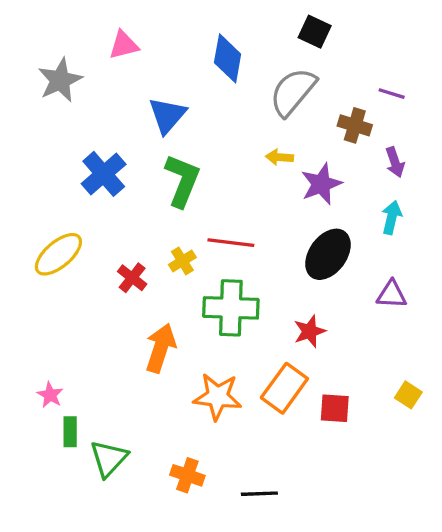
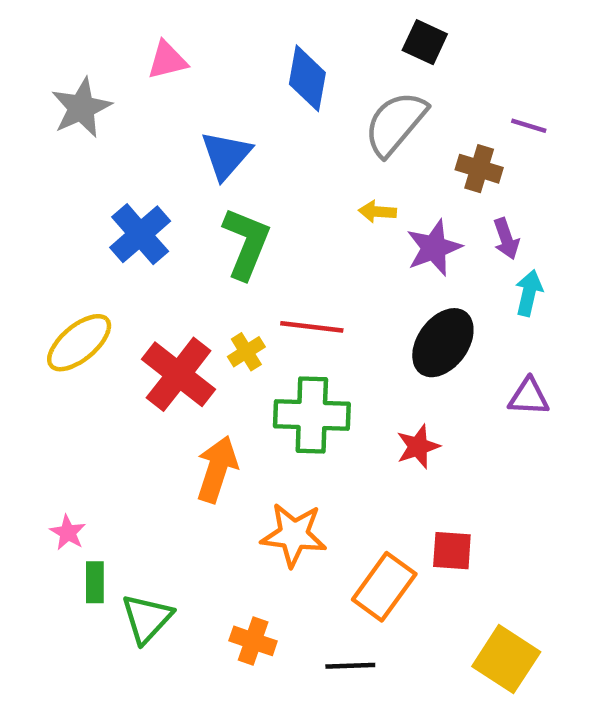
purple arrow: (395, 162) -> (506, 239), moved
red cross: (132, 278) -> (179, 374), size x1.8
orange rectangle: (284, 388) -> (384, 587), moved
yellow square: (408, 395) -> (506, 659), moved, size x1.8

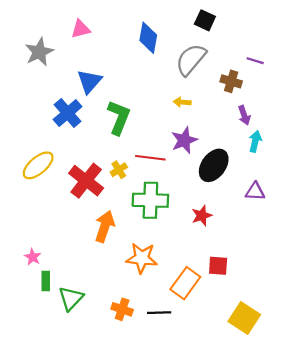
blue triangle: (226, 155) -> (89, 81), moved
purple star: (434, 248) -> (184, 140), moved
black line: (350, 666) -> (159, 313), moved

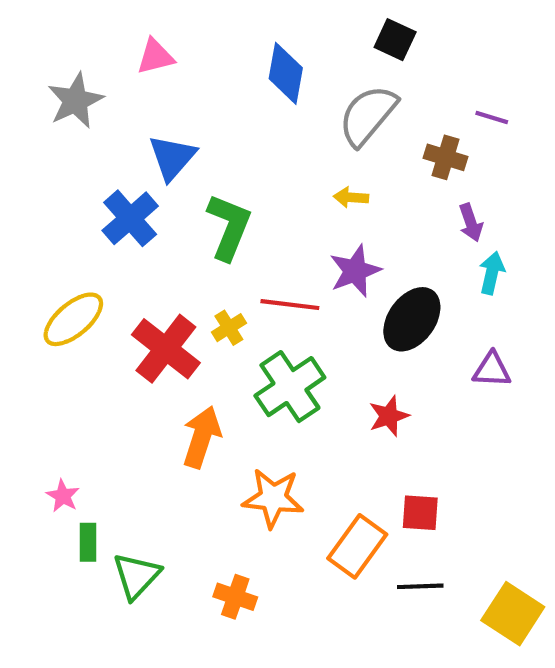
green cross: (150, 200) -> (290, 387), turned -36
black line: (159, 313) -> (420, 586), moved
yellow square: (244, 318) -> (513, 614), moved

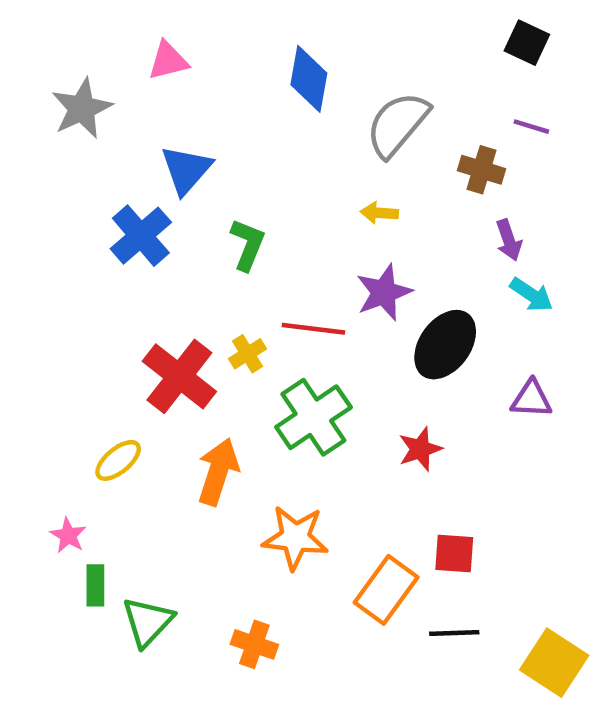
black square: (395, 40) -> (527, 43), moved
green L-shape: (229, 227) -> (248, 245), size x0.7
cyan arrow: (492, 273) -> (531, 295), turned 111
yellow ellipse: (73, 319) -> (118, 460), moved, size x0.7

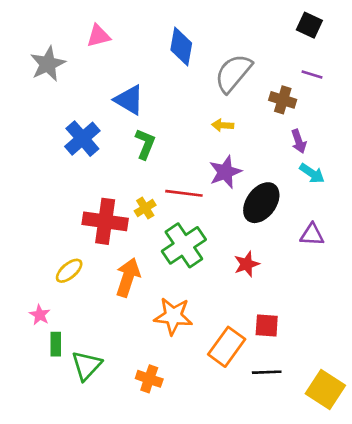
blue triangle: (186, 170) -> (129, 100), moved, turned -40
red cross: (179, 376) -> (105, 221), turned -30

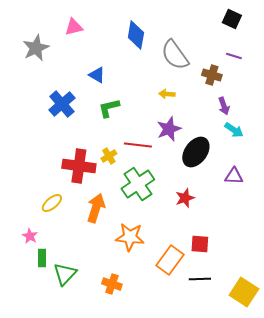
gray semicircle: (233, 73) -> (175, 55), turned -76
blue triangle: (129, 100) -> (97, 75), size x0.7
green L-shape: (145, 144) -> (109, 108), turned -125

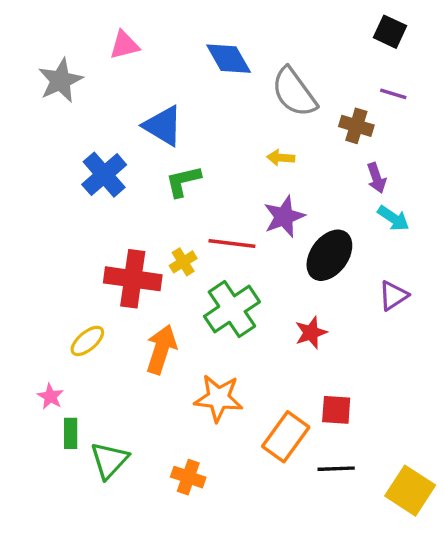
blue diamond: (136, 35) -> (229, 59), turned -40
blue triangle: (97, 75) -> (163, 126), size x1.5
purple triangle: (234, 176) -> (393, 296), turned -36

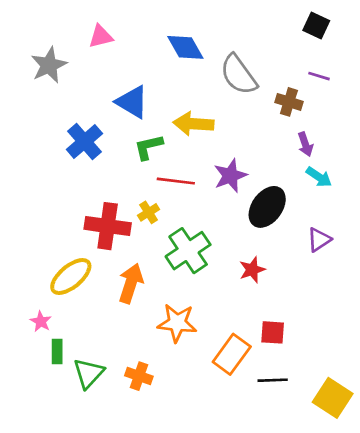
yellow arrow: (281, 158) -> (194, 124), moved, size x1.8
red line: (232, 243) -> (176, 181), moved
yellow ellipse: (87, 341) -> (71, 277), size x1.5
orange cross: (188, 477) -> (139, 376), moved

